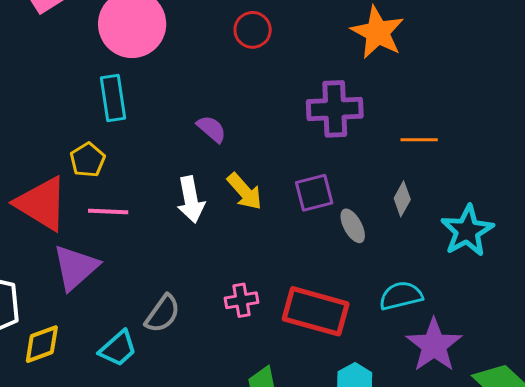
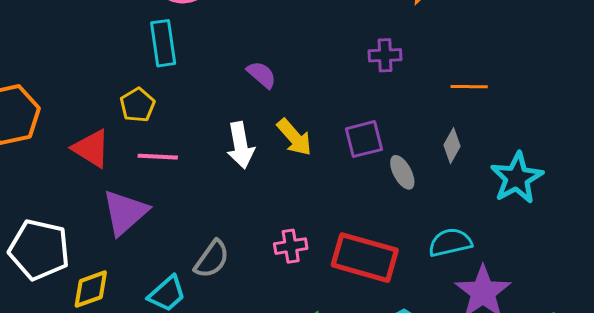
purple cross: (335, 109) -> (385, 55), size x0.6
red triangle: (42, 204) -> (91, 148), size x0.7

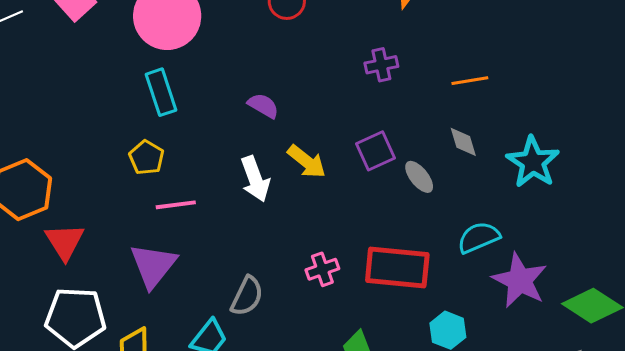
gray diamond: (452, 146) -> (463, 142), turned -36
red triangle: (91, 148) -> (65, 242), moved, turned 36

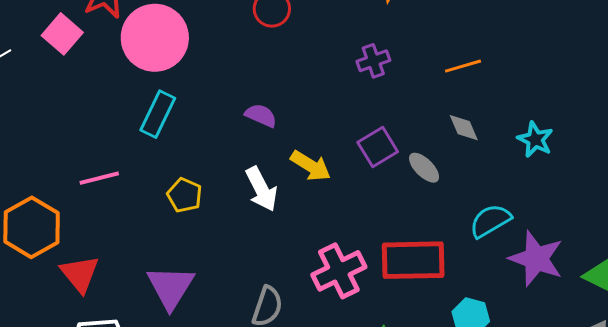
cyan rectangle: (161, 92) -> (158, 114), turned 51
yellow pentagon: (147, 158) -> (185, 195), moved
cyan star: (533, 162) -> (535, 140), size x0.7
pink line: (176, 205) -> (99, 178), moved
pink cross: (322, 269) -> (339, 271), size x1.6

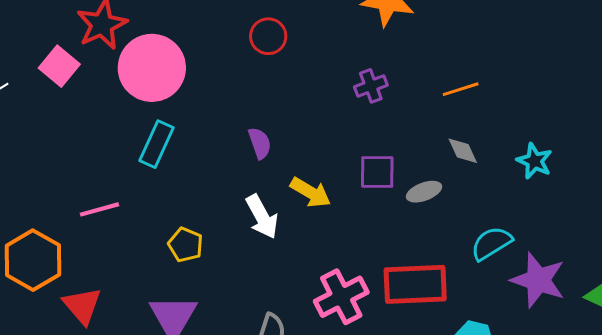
purple semicircle: (261, 115) -> (260, 143), turned 48
purple square: (378, 147) -> (377, 172), turned 33
gray ellipse: (424, 168) -> (424, 192), turned -64
yellow pentagon: (185, 195) -> (185, 245), moved

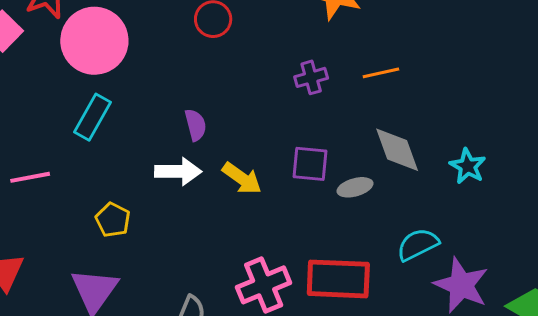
orange line: (461, 89) -> (381, 73), moved
gray diamond: (463, 151) -> (397, 150), size x1.6
white arrow: (262, 217) -> (178, 171), moved, turned -66

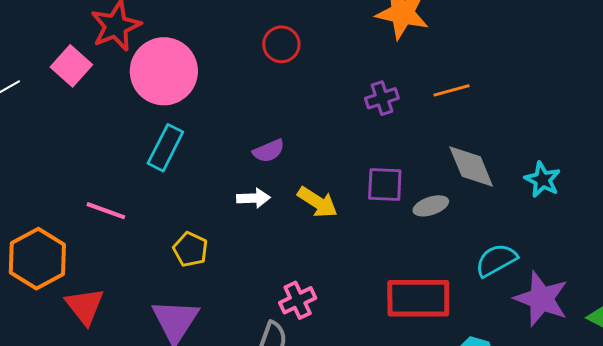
purple semicircle: (195, 125) -> (269, 151), turned 84
white arrow: (178, 171) -> (253, 198), size x0.7
pink line: (30, 177) -> (106, 211), turned 33
pink cross: (264, 285) -> (298, 300), moved, size x0.7

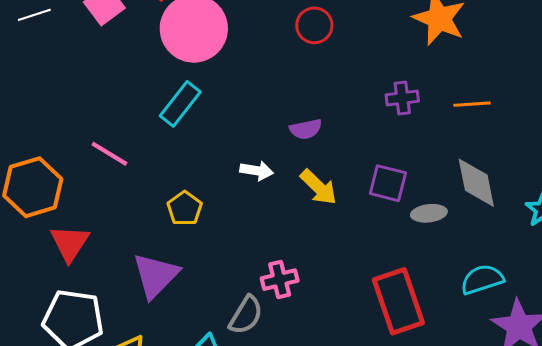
purple semicircle: (269, 151) -> (306, 129), moved
red rectangle: (418, 298) -> (398, 301), turned 60

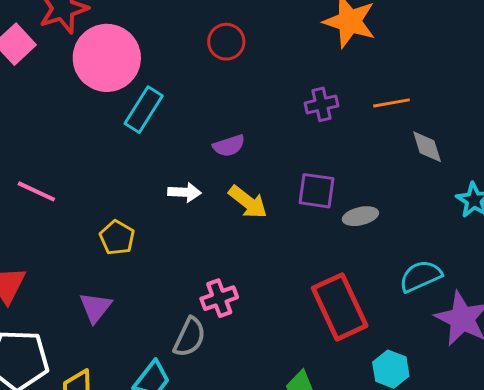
cyan rectangle: (180, 104) -> (144, 110), moved
gray diamond: (476, 183) -> (427, 147), moved, size x0.7
purple triangle: (156, 275) -> (95, 307), size x0.7

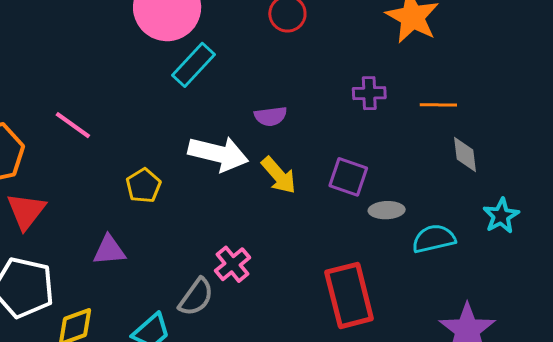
white arrow: (185, 192) -> (218, 154), size x1.8
cyan semicircle: (421, 276) -> (434, 239), moved
pink cross: (219, 298) -> (232, 264), turned -30
purple triangle: (95, 307) -> (109, 250), turned 36

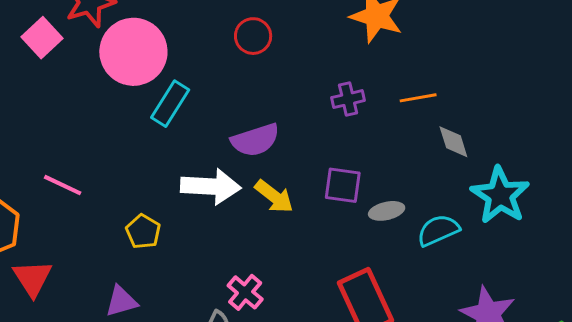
purple semicircle: (271, 116) -> (255, 140), size x1.5
cyan star: (501, 216) -> (500, 195), size x1.6

